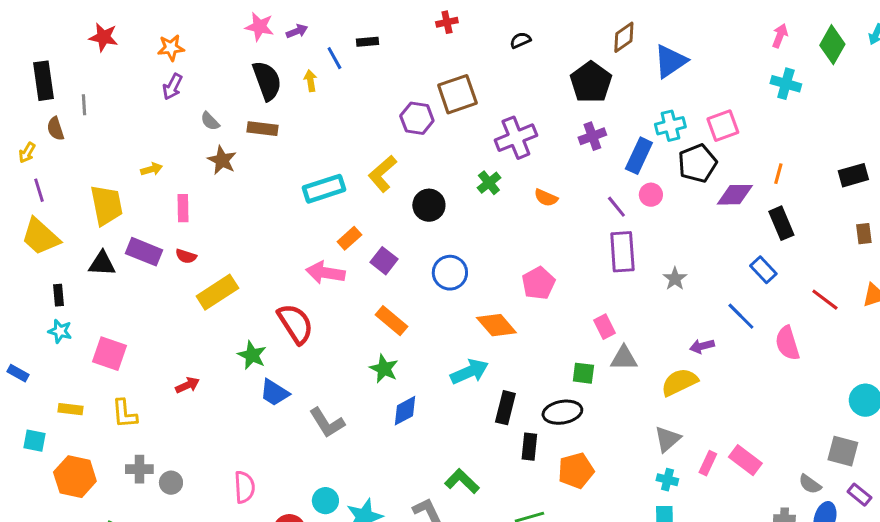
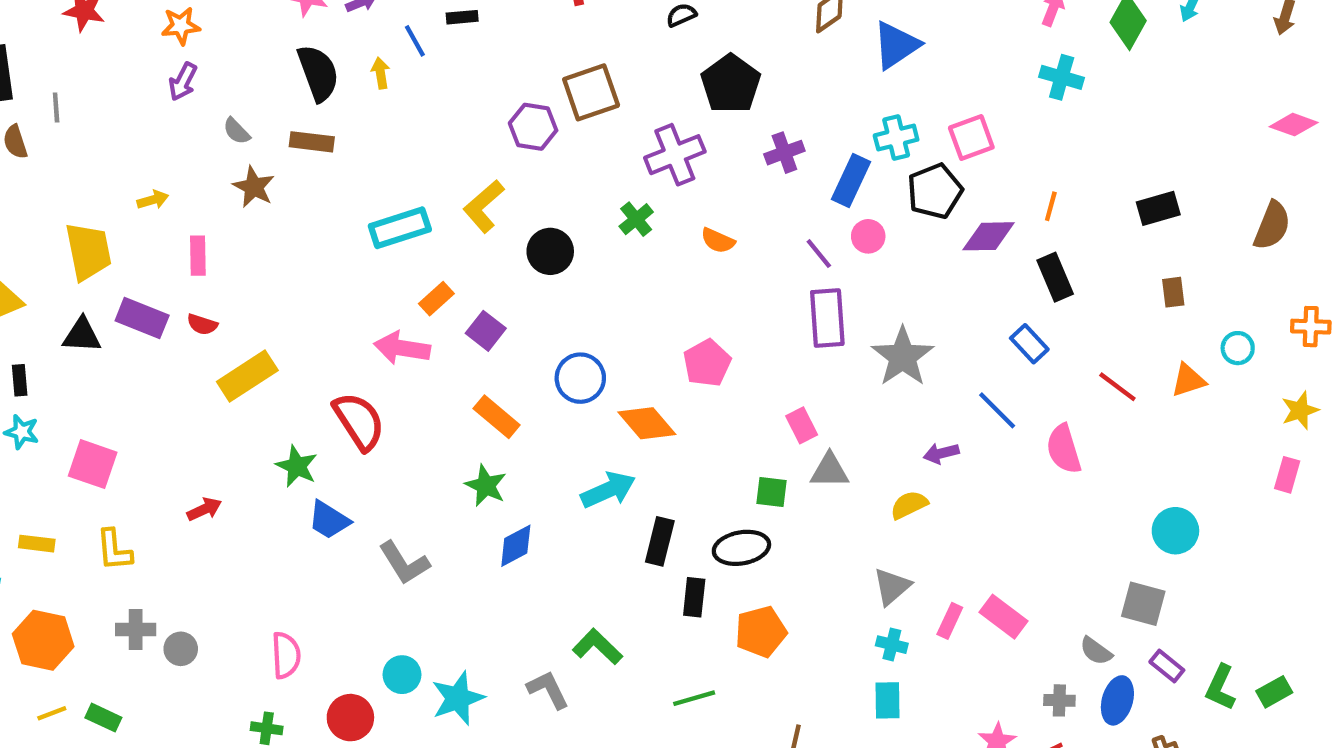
black pentagon: (591, 82) -> (731, 84), moved
blue circle: (450, 273) -> (580, 378), moved
gray star: (675, 279) -> (903, 357), size x1.8
yellow semicircle: (679, 382) -> (909, 505), size x0.7

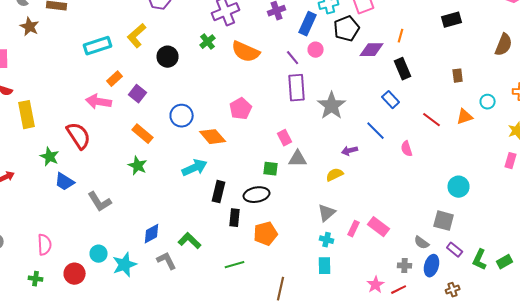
black rectangle: (1158, 208) -> (452, 20), moved
orange semicircle: (718, 241) -> (246, 52), size x1.8
yellow rectangle: (247, 376) -> (27, 115), turned -68
pink semicircle: (1064, 449) -> (407, 149), size x0.7
blue diamond: (516, 546) -> (152, 234), moved

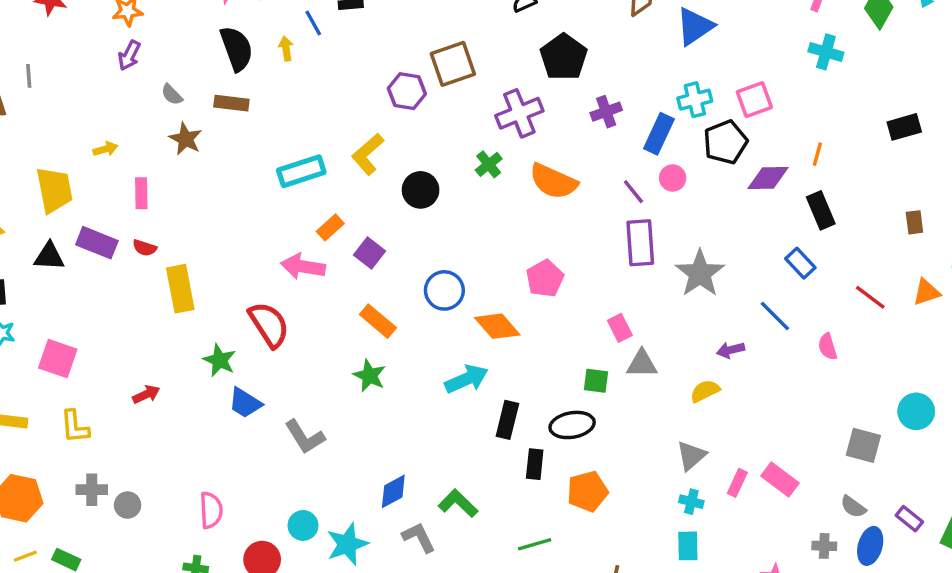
gray square: (444, 221) -> (863, 445), moved

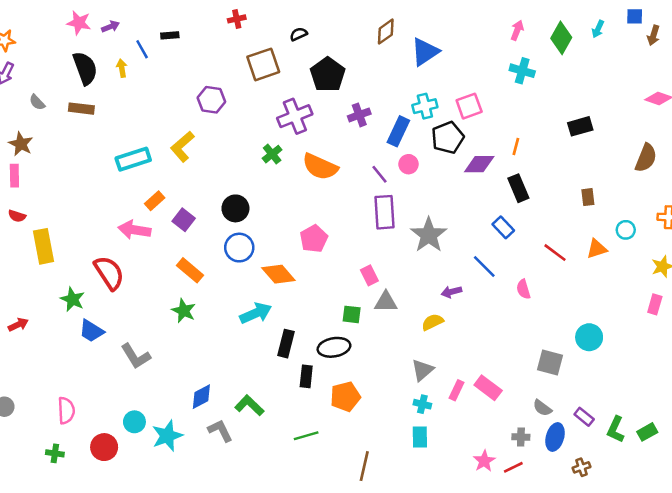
brown square: (453, 64) -> (263, 64), moved
brown star: (185, 139) -> (21, 144), moved
black circle: (421, 190) -> (235, 208), moved

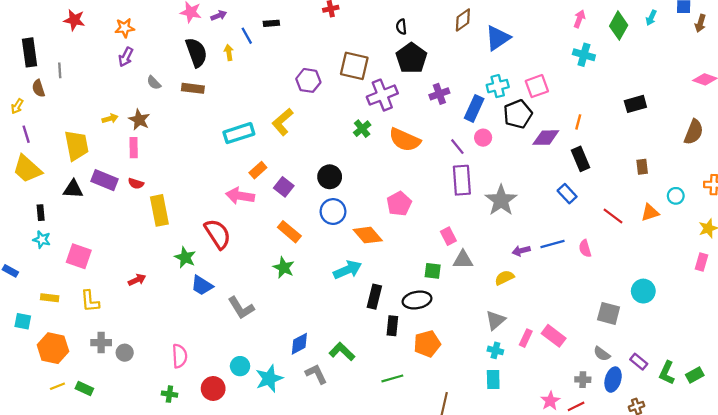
black semicircle: (299, 34) -> (401, 27), moved, turned -72
brown square: (263, 64) -> (354, 66), moved, turned 32
blue line: (484, 266) -> (553, 244), moved, turned -60

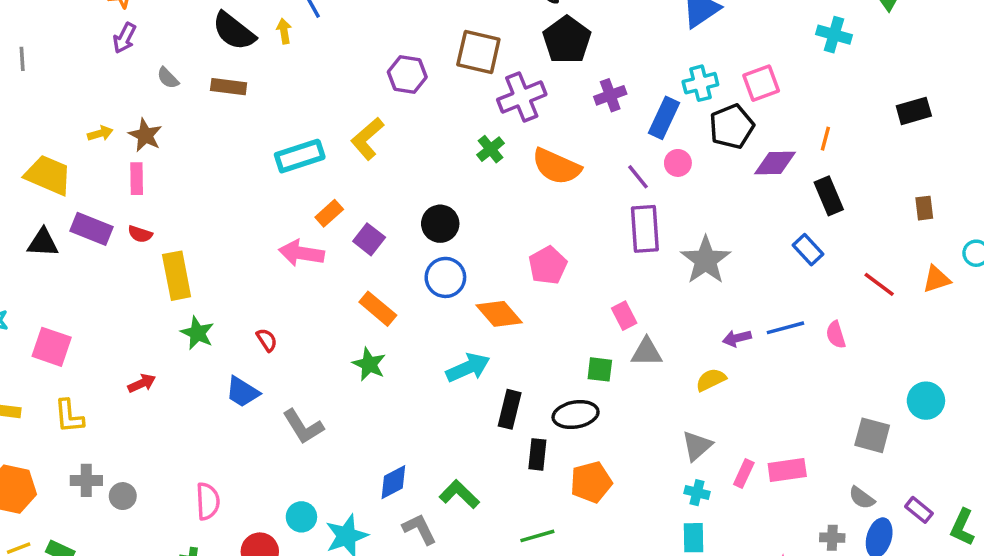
black semicircle: (196, 52) -> (234, 31), turned 148
yellow trapezoid: (76, 145) -> (48, 175), turned -56
red semicircle: (218, 234) -> (267, 340), moved, size x0.5
green star: (185, 257) -> (197, 333), moved
pink rectangle: (554, 336) -> (787, 470), turned -45

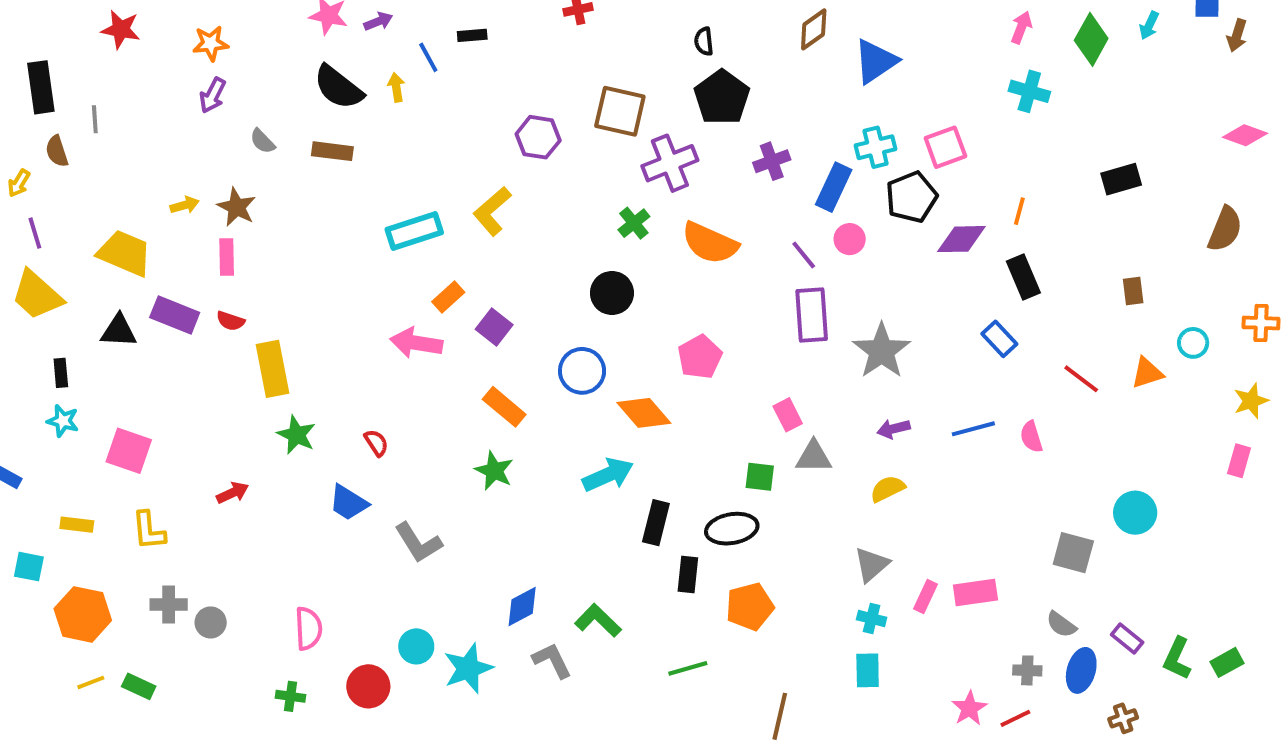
black circle: (440, 224) -> (612, 293), moved
purple arrow: (737, 338) -> (894, 429), moved

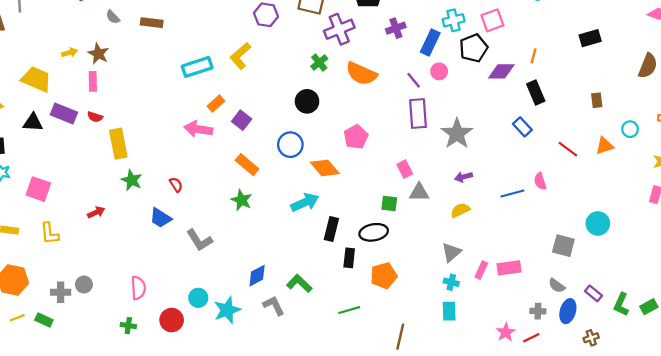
blue line: (973, 429) -> (512, 193), moved
gray cross: (169, 605) -> (61, 292), moved

